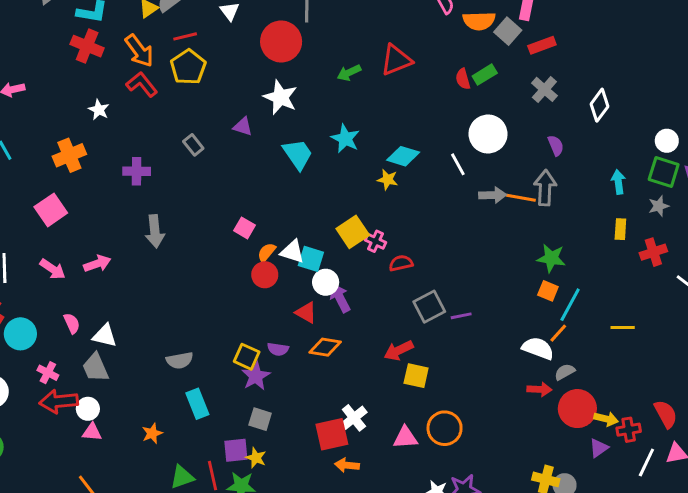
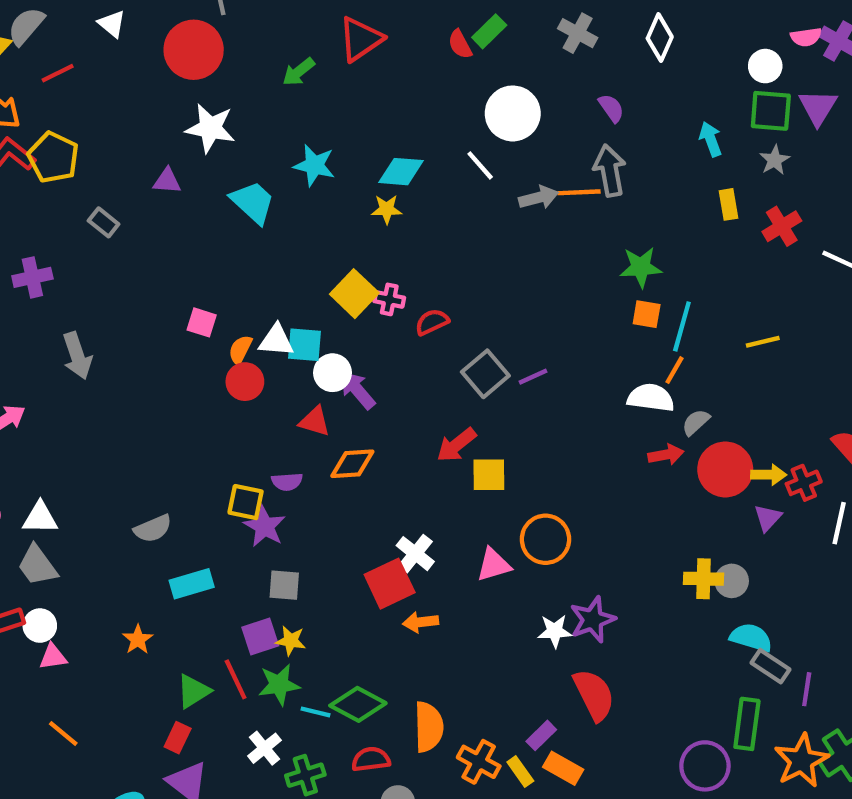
yellow pentagon: (188, 67) -> (53, 157), moved
cyan rectangle: (197, 404) -> (192, 584), turned -72

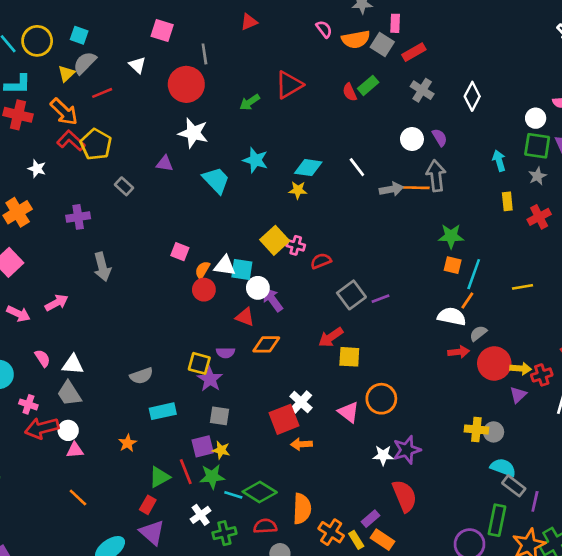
white circle: (513, 113) -> (412, 139), moved, size x0.7
pink triangle: (494, 565) -> (349, 412), turned 50

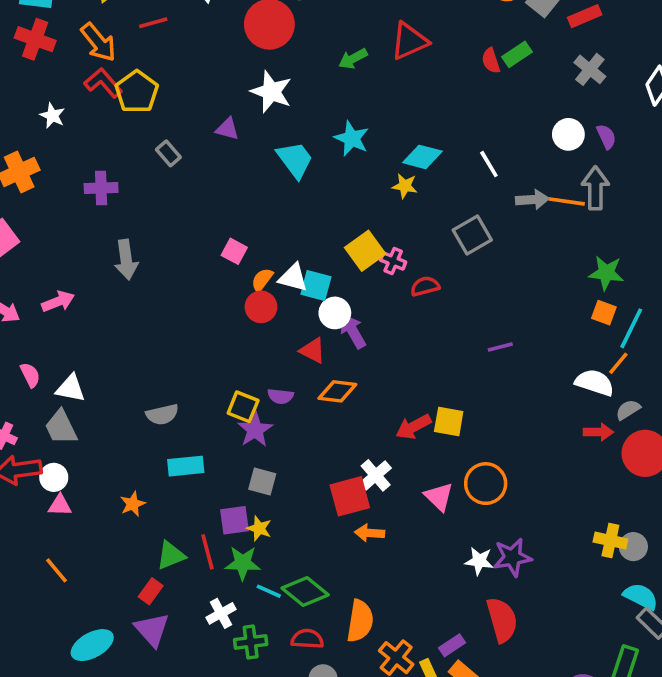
gray square: (351, 295) -> (472, 235), moved
red arrow: (331, 337) -> (414, 427), moved

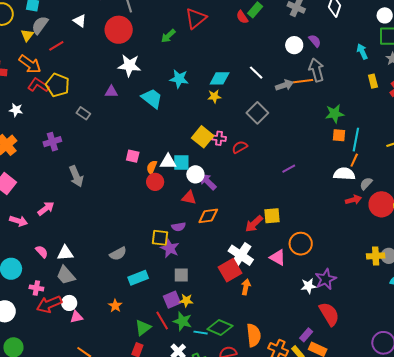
white cross: (376, 475) -> (241, 255), size x1.4
orange arrow: (370, 533) -> (246, 287), turned 112
green star: (243, 563) -> (183, 321), turned 30

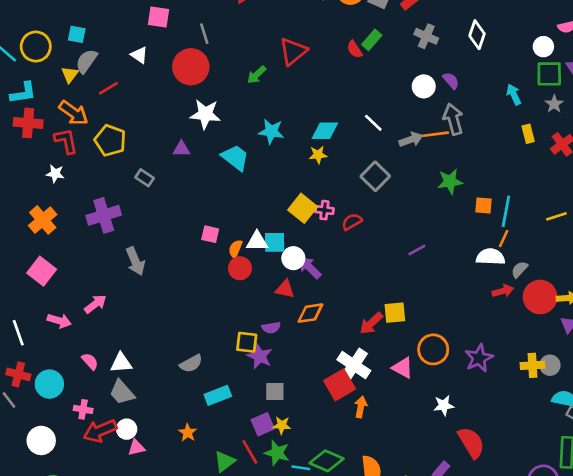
red L-shape: (38, 85) -> (66, 141), moved, turned 45
green star: (335, 114) -> (450, 181), moved
purple cross: (52, 142) -> (104, 215), size x1.4
purple star: (326, 279) -> (479, 358), moved

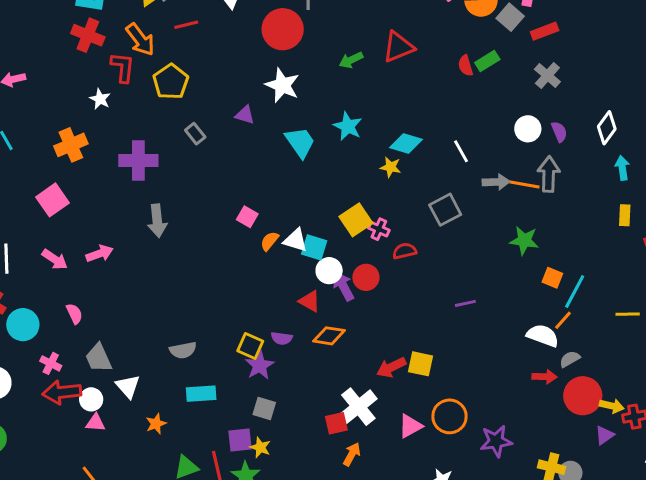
white diamond: (477, 35) -> (607, 128), moved
red circle: (240, 268) -> (366, 277), moved
white triangle: (121, 363) -> (128, 386), moved, turned 35
pink triangle: (403, 368) -> (410, 426), turned 45
red square: (340, 385) -> (336, 423), size x0.7

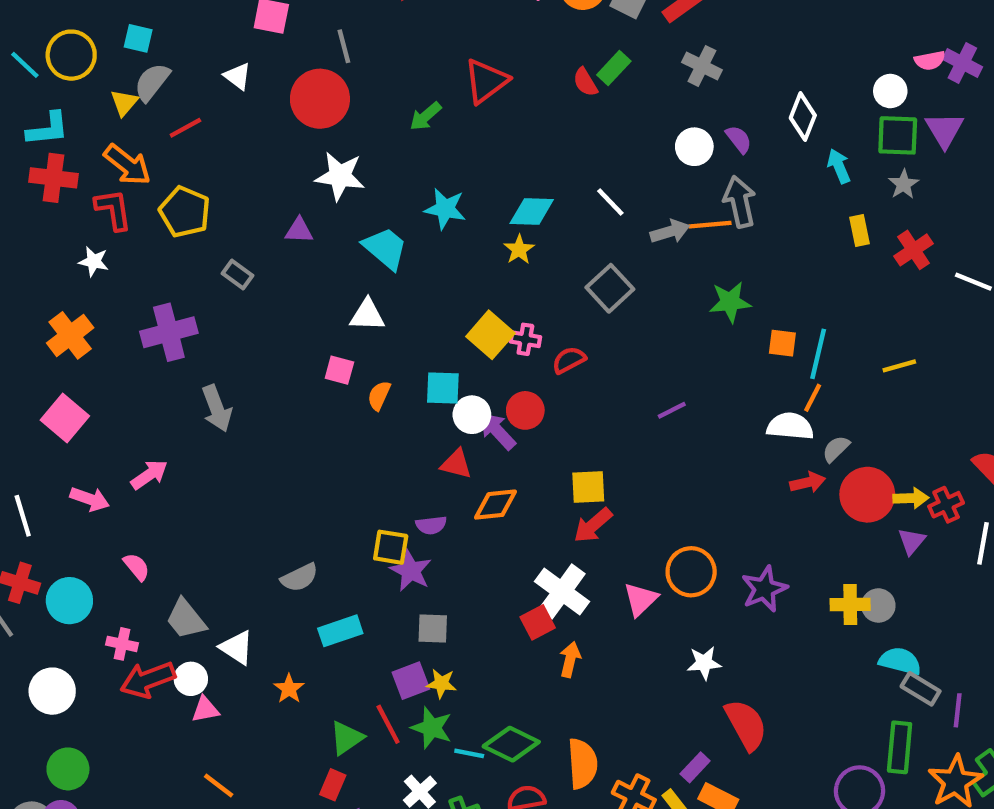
yellow star: (391, 167) -> (519, 250), turned -30
white triangle: (295, 240) -> (367, 315), moved
yellow square: (421, 364) -> (588, 487), moved

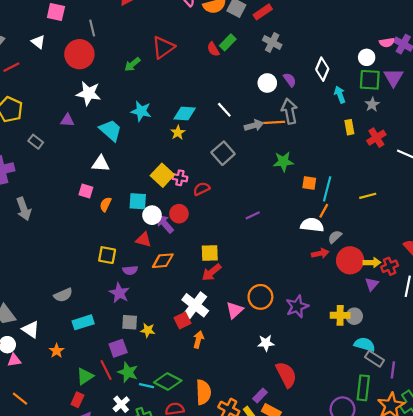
yellow square: (391, 547) -> (107, 255), moved
yellow star: (441, 683) -> (148, 330), moved

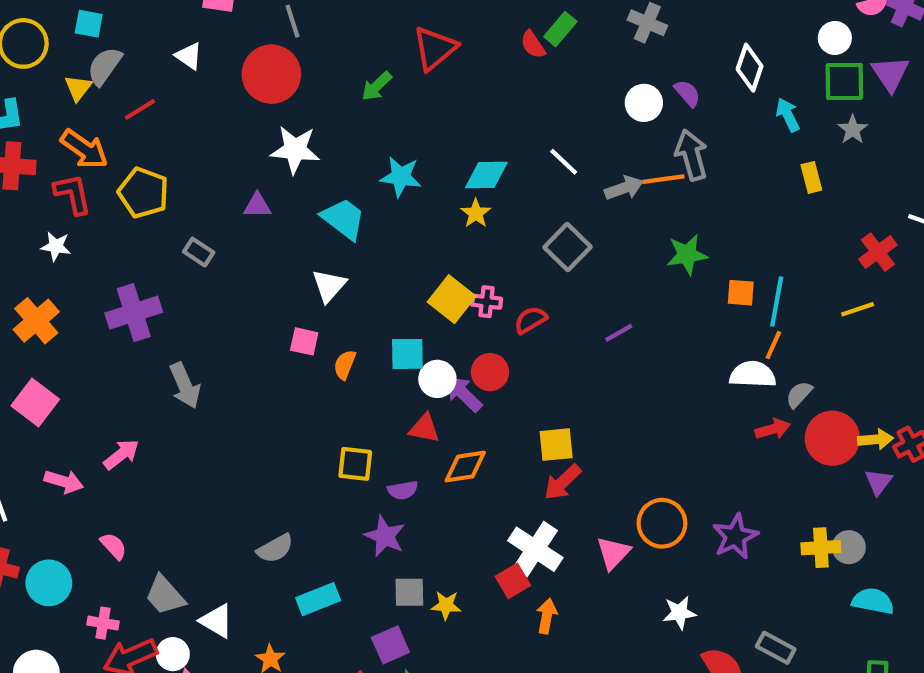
red cross: (376, 138) -> (878, 252), moved
white triangle: (101, 164) -> (329, 286), turned -48
purple line: (253, 215) -> (619, 333), moved
gray rectangle: (375, 359) -> (776, 648), moved

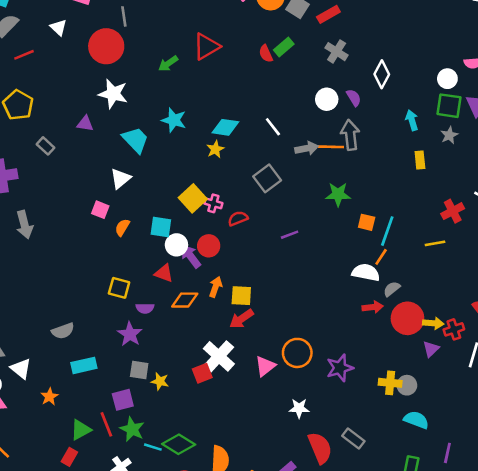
white diamond: (750, 68) -> (382, 74), moved
orange arrow: (547, 616) -> (215, 287), moved

